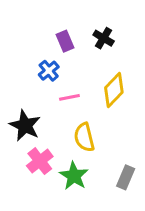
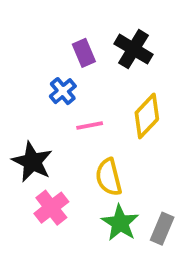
black cross: (104, 38) -> (133, 49), size x1.4
green star: (74, 176) -> (120, 223), moved

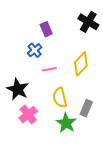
black cross: (133, 49) -> (88, 22), moved
gray rectangle: (162, 229) -> (86, 108), moved

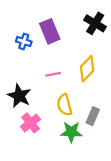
purple rectangle: (46, 29) -> (50, 31), size x1.5
blue cross: (35, 50) -> (24, 41), moved, turned -32
green star: (66, 123) -> (71, 132), turned -30

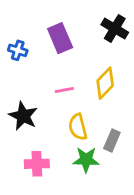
blue cross: (24, 41) -> (18, 50), moved
pink cross: (31, 123) -> (37, 164), moved, turned 36

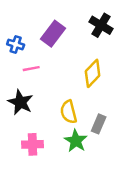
purple rectangle: (60, 38) -> (53, 34), turned 60
pink line: (64, 90) -> (31, 69), moved
green star: (86, 160) -> (76, 141), turned 30

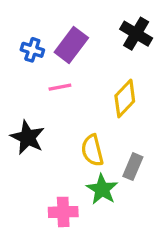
blue cross: (16, 44) -> (32, 50), moved
pink line: (31, 69) -> (60, 87), moved
pink cross: (32, 144) -> (63, 212), moved

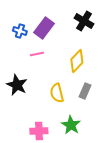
gray rectangle: (133, 167) -> (85, 91), moved
green star: (102, 189) -> (71, 125), moved

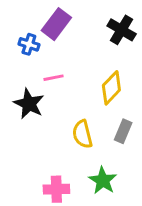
purple rectangle: (44, 28) -> (56, 24), moved
black star: (17, 85) -> (29, 104), moved

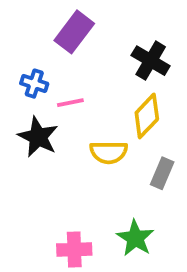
black cross: (122, 30) -> (151, 61), moved
blue cross: (29, 44) -> (34, 84), moved
yellow semicircle: (82, 134) -> (109, 152), moved, turned -76

